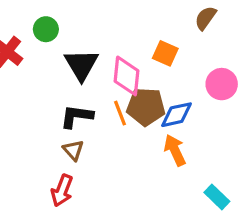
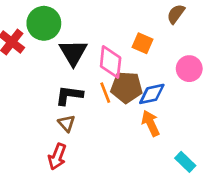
green circle: (46, 29) -> (44, 23), size x1.6

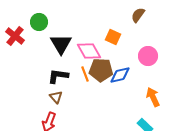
green circle: (44, 23) -> (39, 22), size x0.7
pink diamond: (111, 62) -> (89, 51), turned -35
orange arrow: (151, 123) -> (153, 97), moved

